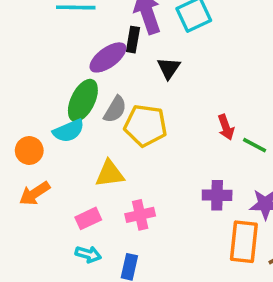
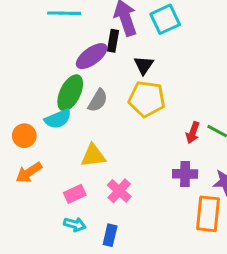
yellow pentagon: (145, 125) -> (147, 99), moved
red arrow: (226, 127) -> (193, 133), moved, turned 40
pink cross: (140, 215) -> (119, 191), turned -35

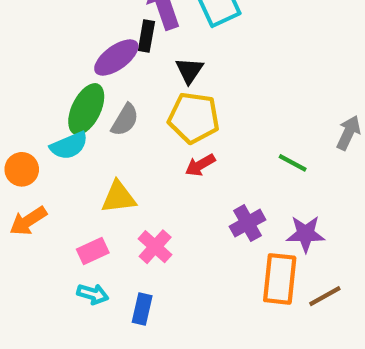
red arrow: (193, 133) -> (200, 165), moved, turned 40
purple cross: (185, 174) -> (247, 223), turned -30

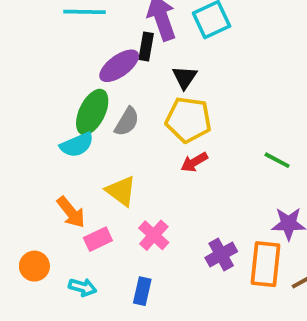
orange circle: (22, 169) -> (34, 266), moved
yellow triangle: (118, 197) -> (121, 191), turned 44
orange arrow: (28, 221) -> (71, 212), moved, turned -96
purple cross: (247, 223) -> (221, 255), moved
cyan arrow: (93, 294) -> (83, 287), moved

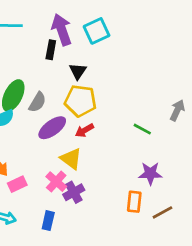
purple ellipse: (119, 66) -> (52, 128), moved
yellow triangle: (121, 191) -> (71, 159), moved
purple cross: (221, 255) -> (74, 192), moved
orange rectangle: (265, 264) -> (134, 202), size x0.7

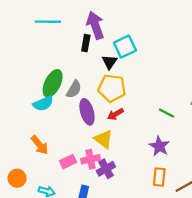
cyan square: (97, 31) -> (125, 47), moved
purple ellipse: (52, 128) -> (87, 112), turned -70
purple star: (150, 173) -> (159, 146), moved, turned 30
pink cross: (56, 182) -> (91, 159), turned 36
pink rectangle: (17, 184) -> (68, 162), moved

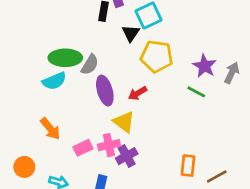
green ellipse: (53, 83) -> (65, 58), turned 64
yellow pentagon: (112, 88) -> (157, 56), moved
purple star: (159, 146) -> (204, 66), moved

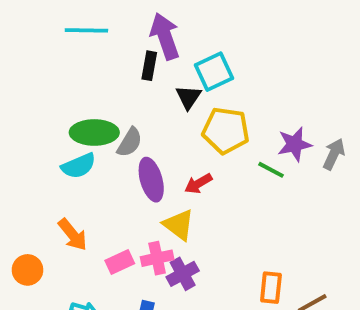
purple star: (204, 66) -> (295, 144), turned 30
green line: (196, 92) -> (271, 170), moved
orange circle: (24, 167) -> (27, 270), moved

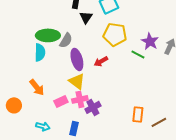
black triangle: (189, 97) -> (86, 17), moved
purple star: (295, 144) -> (150, 41), turned -30
cyan semicircle: (79, 166) -> (40, 52), turned -66
yellow triangle: (179, 225) -> (77, 81), moved

